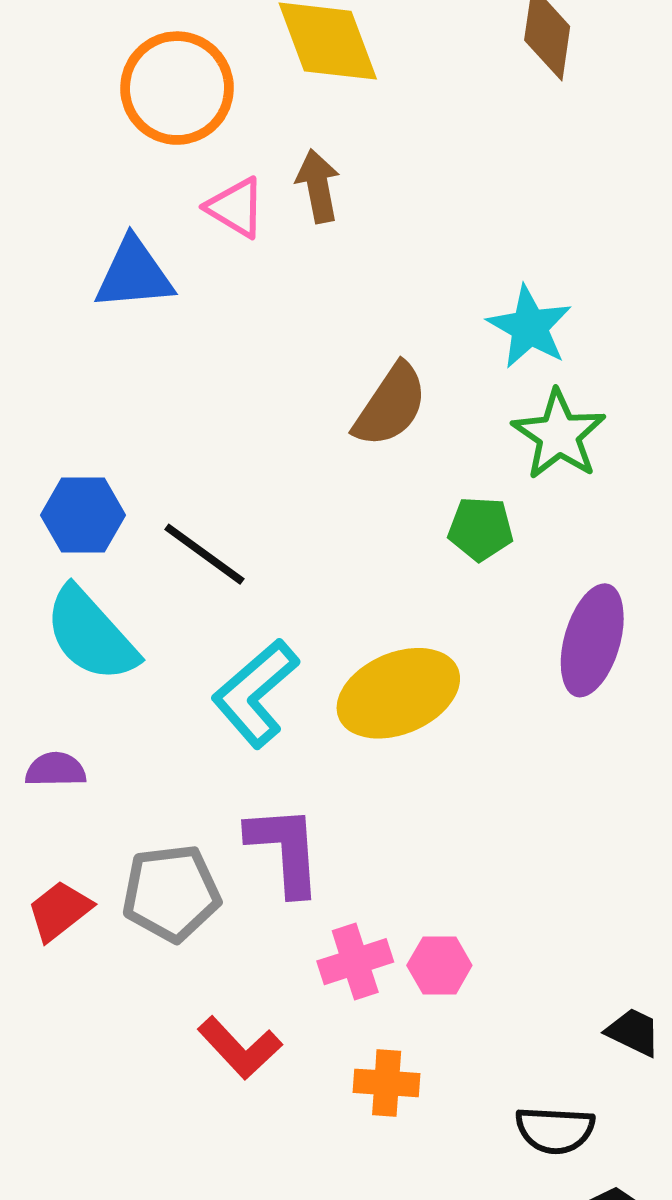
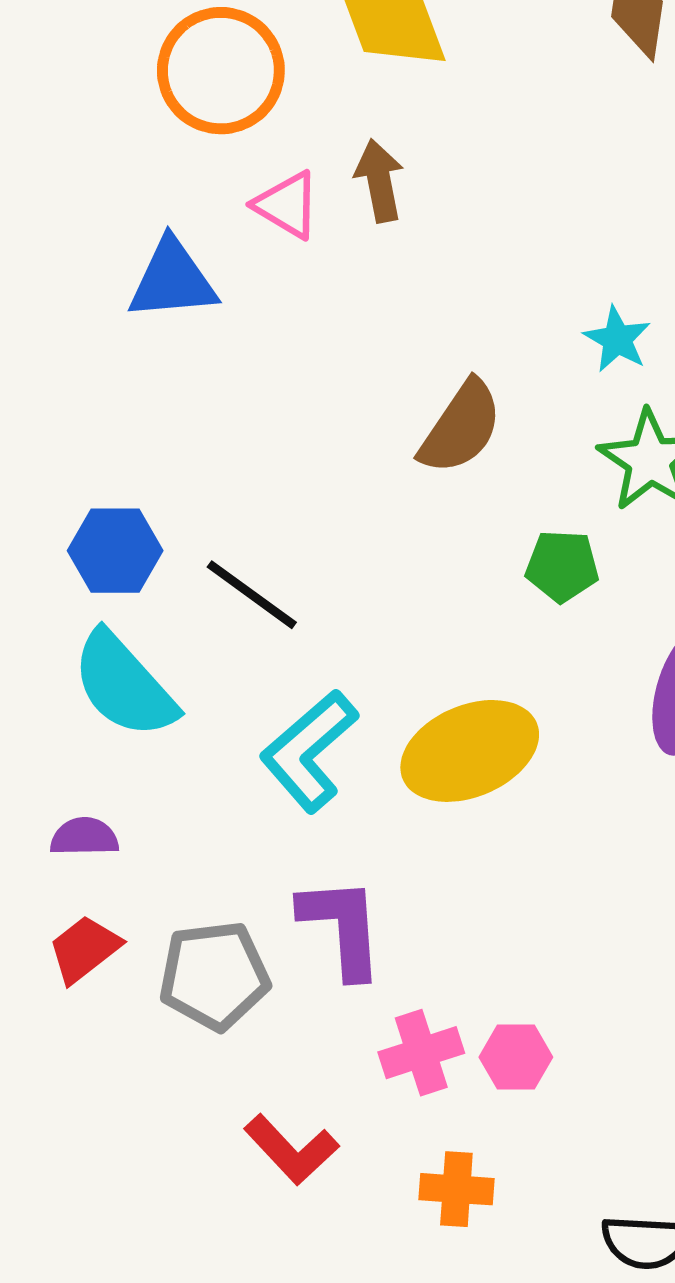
cyan star: (530, 327) -> (617, 339), size x0.7
red trapezoid: (59, 911) -> (84, 949), moved

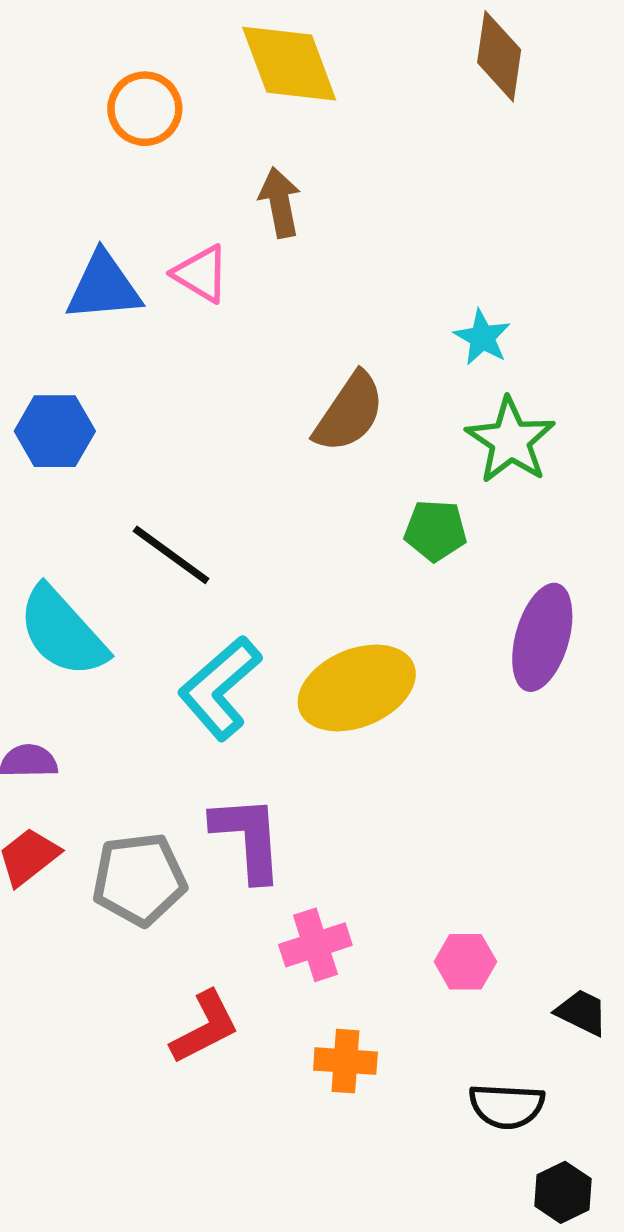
orange circle: (221, 71) -> (145, 109), size x0.7
pink triangle: (287, 205) -> (201, 274), moved
blue hexagon: (115, 551) -> (55, 431), moved
pink hexagon: (516, 1057) -> (465, 962), moved
red L-shape: (291, 1149) -> (205, 1027), turned -74

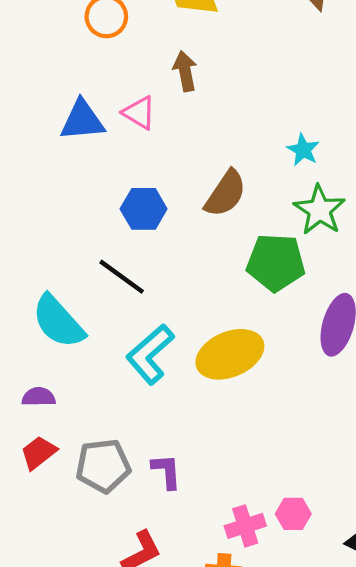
blue hexagon: (55, 431) -> (144, 209), moved
green pentagon: (435, 531) -> (276, 262), size x1.6
purple L-shape: (248, 838) -> (166, 471), moved, size x0.7
pink cross: (315, 945) -> (245, 526), moved

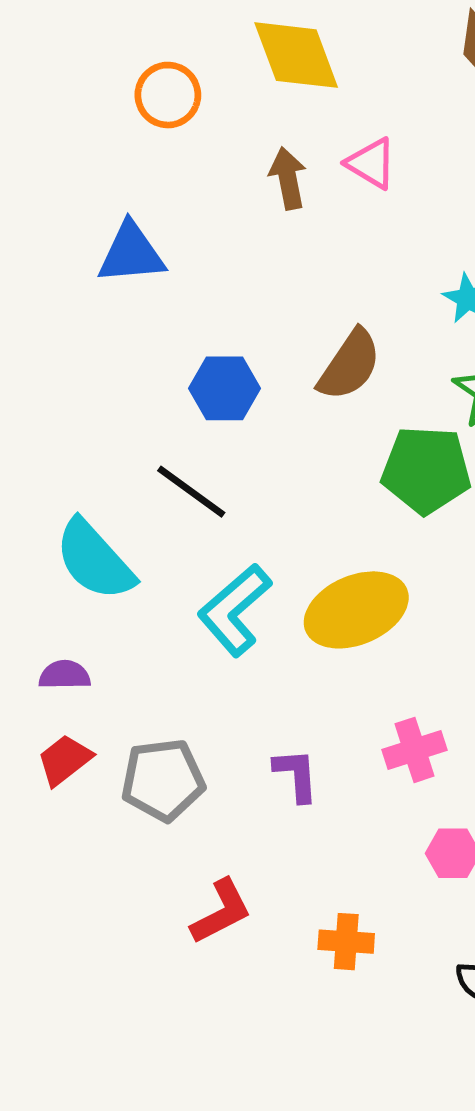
pink triangle: (139, 113) -> (371, 163), moved
purple L-shape: (166, 471) -> (296, 775), moved
pink cross: (245, 526) -> (415, 750), moved

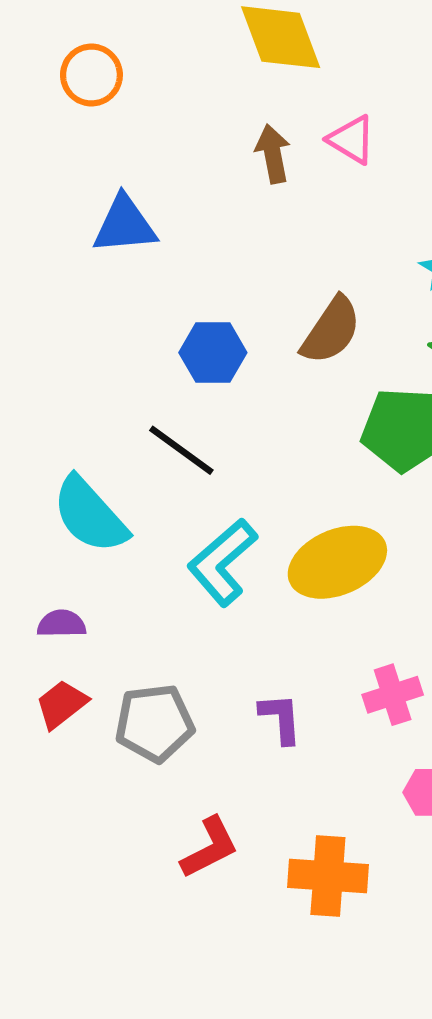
orange circle: (168, 95) -> (91, 75), moved
orange cross: (346, 942) -> (328, 876), size x1.5

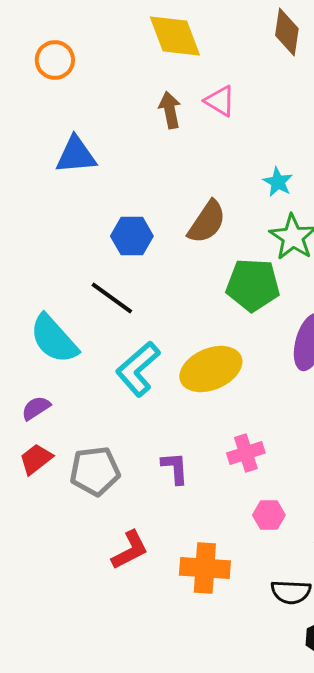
purple semicircle: (61, 624) -> (36, 408), turned -32

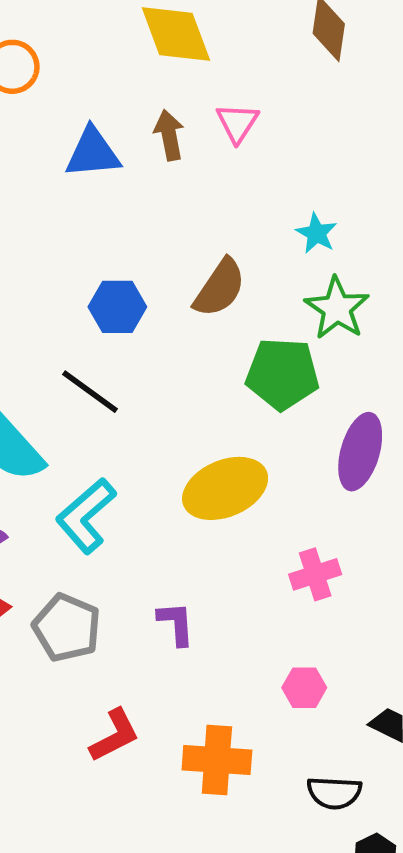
pink triangle: (220, 101) -> (237, 123), turned 32
blue triangle: (76, 155) -> (93, 153), moved
cyan L-shape: (138, 369) -> (86, 516), moved
pink cross: (246, 453) -> (315, 574), moved
gray pentagon: (95, 471) -> (67, 628), turned 30

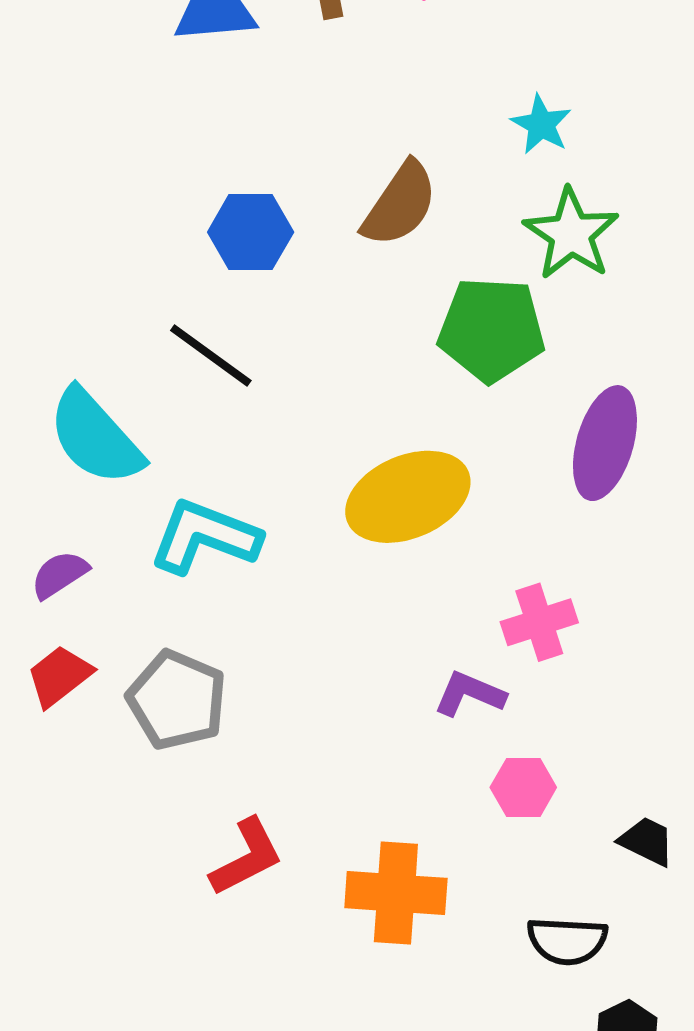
cyan L-shape: (86, 516) -> (205, 537), turned 62
purple L-shape: (176, 624) -> (470, 694), moved, turned -63

